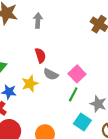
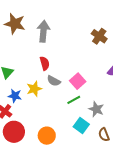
gray arrow: (38, 20) -> (43, 31), size x1.5
green line: (73, 94) -> (74, 100), turned 32

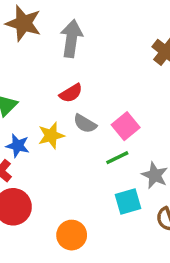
red semicircle: (45, 63) -> (71, 93), turned 72
cyan square: (81, 125) -> (128, 202), turned 35
orange circle: (47, 136) -> (72, 235), moved

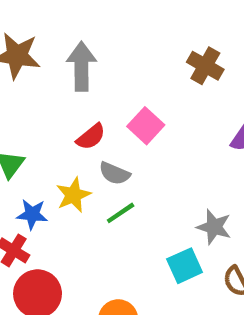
pink square: (126, 126) -> (146, 126), moved
green line: (117, 158) -> (121, 213), moved

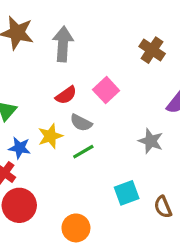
gray star: (214, 227) -> (151, 141), moved

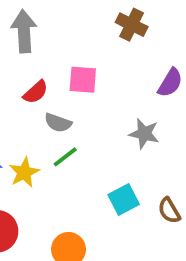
pink square: (106, 90) -> (83, 80), turned -35
yellow star: (50, 136) -> (24, 172), moved

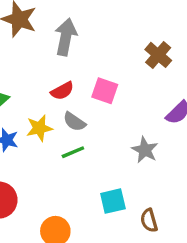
yellow star: (24, 172) -> (39, 128), moved

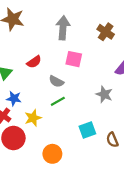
gray arrow: (66, 37) -> (63, 28), moved
red semicircle: (62, 91) -> (34, 62), moved
yellow star: (39, 128) -> (33, 118), moved

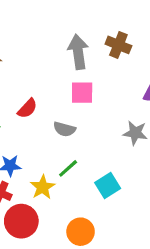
gray arrow: (63, 28) -> (78, 52), moved
green line: (58, 101) -> (68, 168), moved
cyan square: (87, 130) -> (108, 186), moved

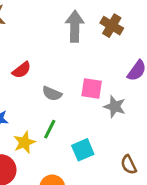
pink square: (82, 93) -> (92, 89), moved
green line: (68, 168) -> (50, 129), turned -30

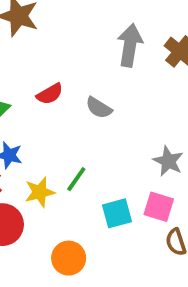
pink square: (92, 89) -> (159, 207), moved
gray semicircle: (52, 94) -> (99, 108), moved

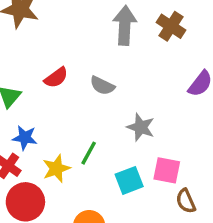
gray star: (168, 161) -> (141, 127), moved

